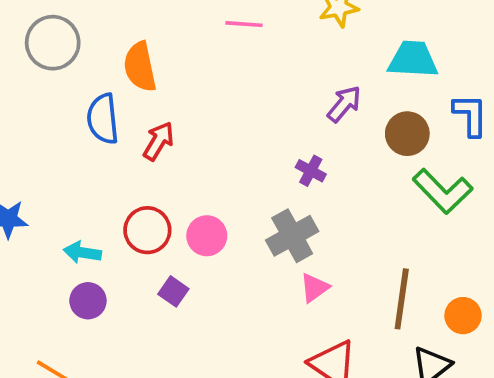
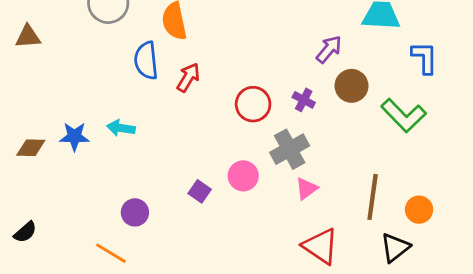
brown circle: (407, 134) -> (352, 86), moved
red circle: (147, 230) -> (253, 104), moved
pink circle: (207, 236) -> (243, 176), moved
cyan arrow: (82, 252) -> (121, 128), moved
purple circle: (88, 301) -> (135, 212), moved

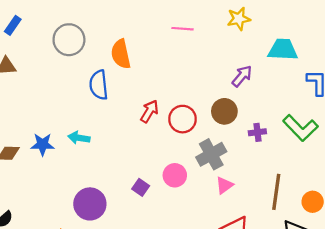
red arrow: (188, 77) -> (149, 111), moved
brown circle: (352, 86) -> (224, 111), moved
purple cross: (304, 100) -> (257, 132), moved, turned -35
purple circle: (135, 212) -> (90, 204), size x1.5

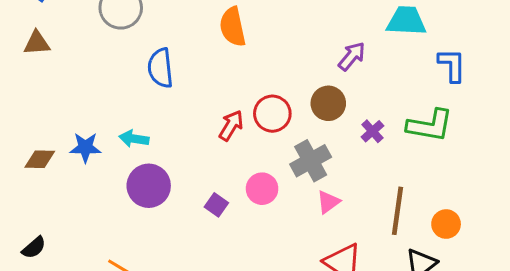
orange semicircle: (121, 54) -> (233, 27), moved
red arrow: (149, 111) -> (231, 125), moved
green L-shape: (300, 128) -> (430, 125), turned -36
purple cross: (257, 132) -> (372, 131), turned -35
purple circle: (90, 204) -> (149, 186), moved

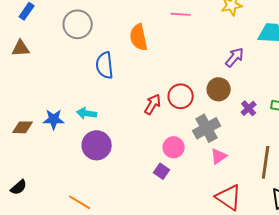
orange semicircle: (233, 27) -> (139, 37), moved
purple square: (216, 205) -> (162, 171), moved

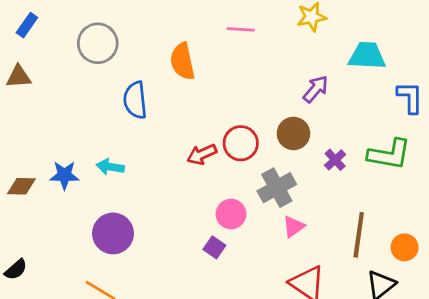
red arrow: (153, 104) -> (202, 154), turned -145
purple circle: (97, 145) -> (113, 233), moved

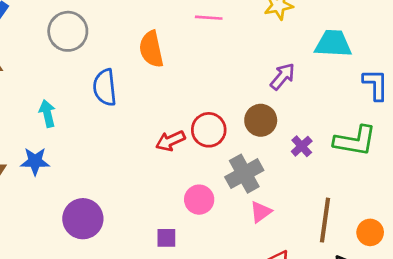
cyan arrow: (110, 167) -> (47, 113), moved, turned 68
purple square: (214, 247) -> (166, 238), moved, turned -35

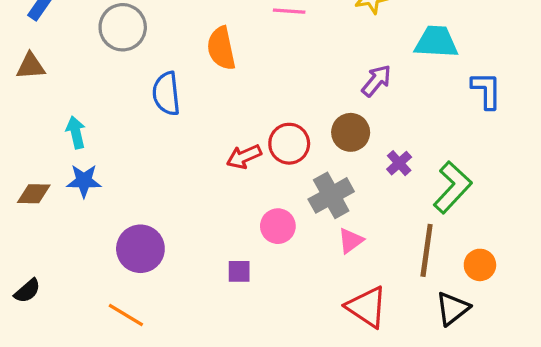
cyan arrow: (47, 113) -> (76, 132), moved
green L-shape: (355, 141) -> (452, 187), moved, turned -57

